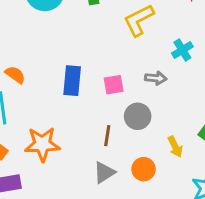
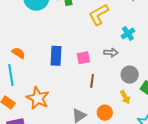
gray circle: (138, 116) -> (130, 75), moved
brown line: (107, 136) -> (92, 81), moved
orange star: (42, 144) -> (38, 98), turned 30

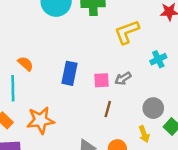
gray arrow: (111, 53) -> (123, 78), moved, turned 136
orange star: (38, 98) -> (41, 120), turned 30

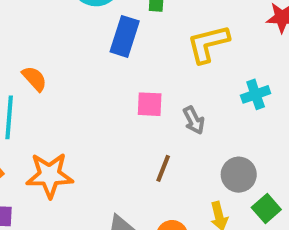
blue rectangle: (69, 73) -> (125, 36), moved
gray arrow: (123, 78) -> (194, 120), turned -91
pink square: (102, 80) -> (150, 104), moved

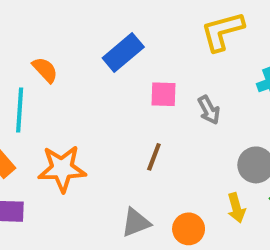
blue rectangle: (125, 36) -> (123, 52), moved, turned 33
brown line: (163, 168) -> (154, 157), moved

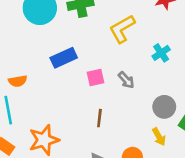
blue rectangle: (123, 52) -> (64, 58), turned 30
orange semicircle: (45, 70) -> (18, 81), turned 138

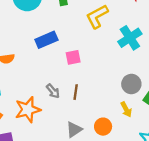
cyan cross: (161, 53) -> (130, 38), size x1.5
gray arrow: (126, 80) -> (53, 91), moved

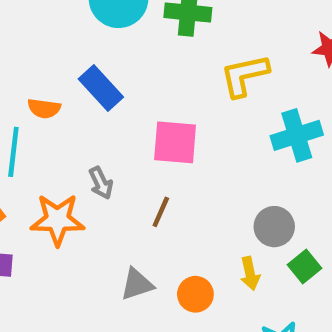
blue rectangle: (46, 40) -> (101, 88), moved, turned 55
pink square: (73, 57) -> (175, 142), size x1.5
gray arrow: (53, 91) -> (101, 183), moved

